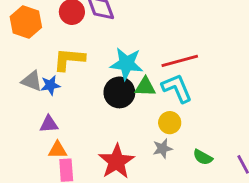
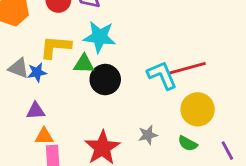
red line: (180, 61) -> (188, 68), moved
cyan star: (127, 64) -> (100, 37), moved
green triangle: (145, 87) -> (84, 64), moved
yellow circle: (170, 123) -> (198, 109), moved, size x1.5

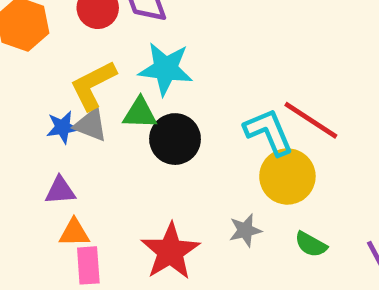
yellow L-shape: (55, 47) -> (93, 85), turned -32
gray triangle: (19, 68) -> (91, 125), moved
red line: (188, 68) -> (311, 120), turned 48
yellow circle: (198, 109) -> (287, 176), moved

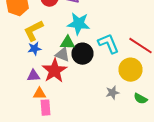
yellow L-shape: (93, 85) -> (34, 31), moved
gray triangle: (91, 125) -> (62, 55), moved
cyan L-shape: (269, 132) -> (108, 44), moved
red star: (170, 251) -> (54, 71), moved

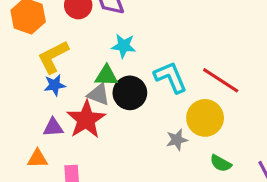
cyan star: (78, 24) -> (124, 46), size x0.7
gray star: (112, 93) -> (177, 140), moved
orange triangle: (40, 94) -> (37, 159), moved

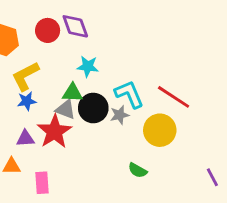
gray star: (177, 140) -> (120, 115), moved
green semicircle: (221, 163) -> (138, 170), moved

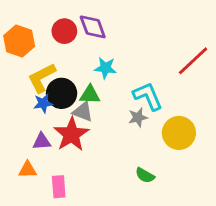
red line: (174, 97) -> (193, 61), moved, turned -76
black circle: (93, 108) -> (62, 93), moved
green semicircle: (138, 170) -> (145, 175), moved

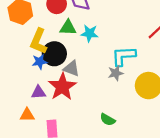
yellow L-shape: (42, 78) -> (38, 41), turned -40
green triangle: (90, 95) -> (68, 28), moved
cyan L-shape: (148, 96) -> (124, 56), turned -70
green semicircle: (145, 175) -> (108, 120), moved

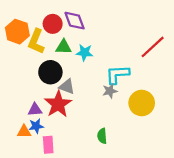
yellow L-shape: (38, 41) -> (36, 41), moved
blue star: (40, 62) -> (36, 126), moved
green semicircle: (108, 120) -> (102, 136), turned 56

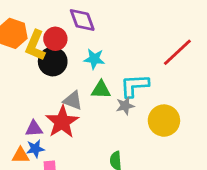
red circle: (53, 24) -> (55, 39), moved
green triangle: (64, 47) -> (101, 90), moved
black circle: (50, 72) -> (53, 62), moved

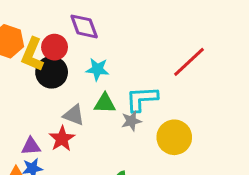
red star: (62, 122) -> (62, 139), size x0.7

